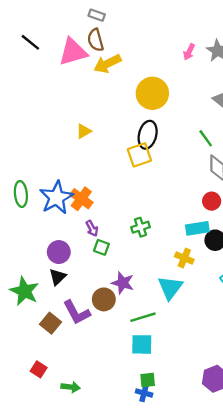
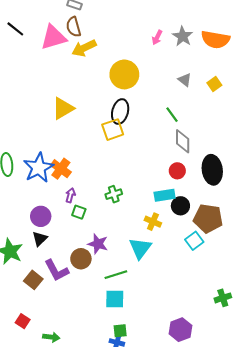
yellow triangle: (84, 131) -> (63, 108), size x1.6
purple arrow: (92, 228) -> (70, 195), turned -136

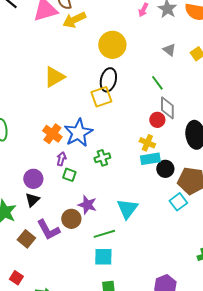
blue star: (39, 168) -> (78, 133), moved
red circle: (177, 171) -> (157, 120), moved
yellow cross: (153, 222) -> (147, 143), moved

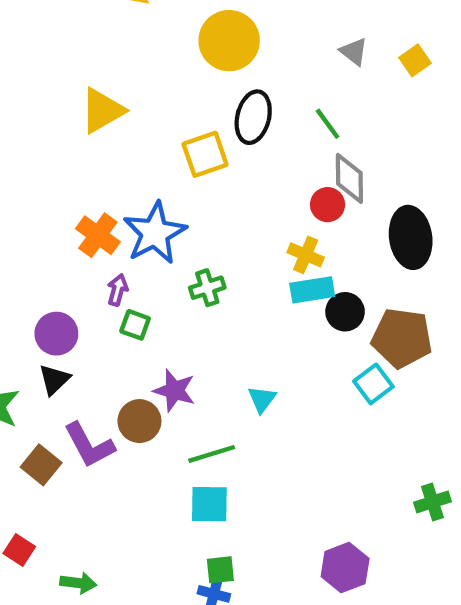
black ellipse: (108, 80) -> (253, 117), moved
cyan triangle: (127, 209) -> (262, 399), size x0.6

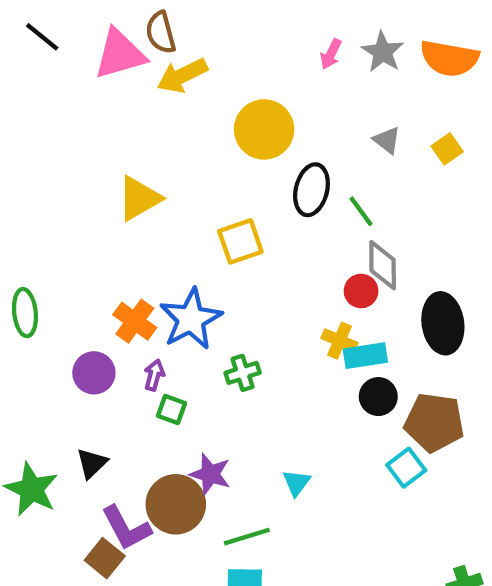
black ellipse: (253, 117) -> (311, 190), moved
cyan rectangle: (312, 290) -> (365, 356), moved
purple circle: (56, 334) -> (94, 373), moved
brown circle: (139, 421) -> (176, 504), size x1.4
brown square: (41, 465) -> (105, 558), moved

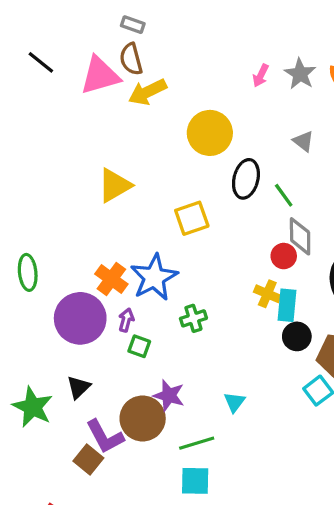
cyan rectangle: (365, 356) -> (287, 305), turned -76
purple circle: (94, 373) -> (80, 318), size x1.6

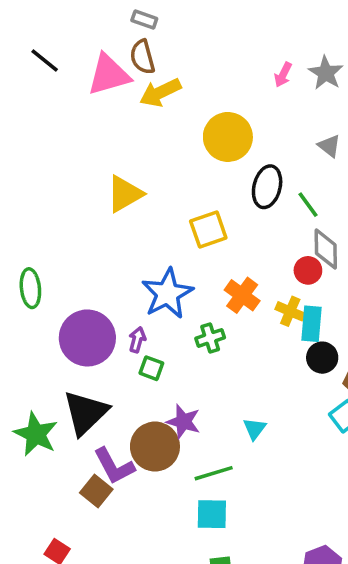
orange cross: (111, 279) -> (242, 295), moved
black triangle: (79, 387) -> (86, 413), size x1.8

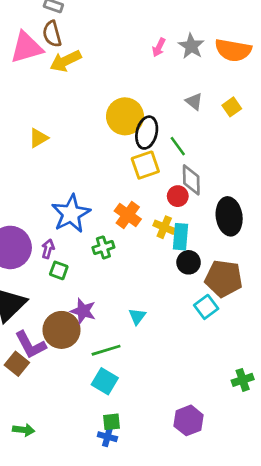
yellow circle: (228, 137) -> (125, 116), moved
yellow triangle: (125, 194) -> (39, 138), size x0.7
yellow square: (208, 229) -> (145, 165), moved
cyan square: (212, 514) -> (105, 381), turned 30

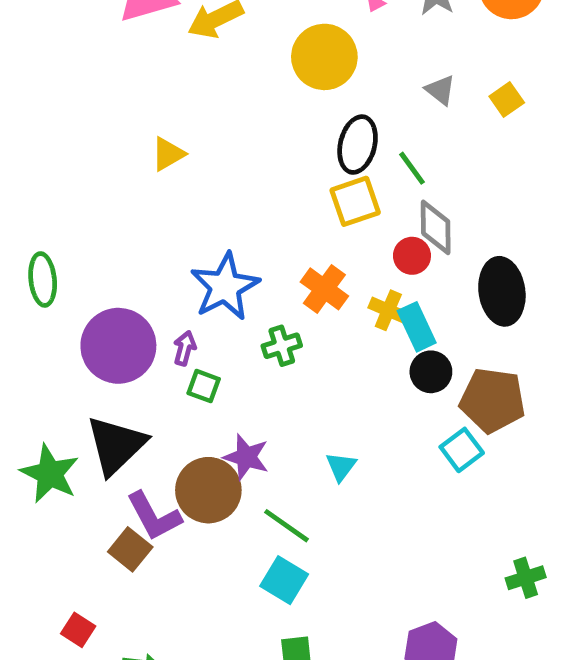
yellow circle: (125, 116) -> (324, 57), moved
cyan rectangle: (180, 237) -> (417, 327), turned -30
green line: (106, 350) -> (286, 526), turned 52

